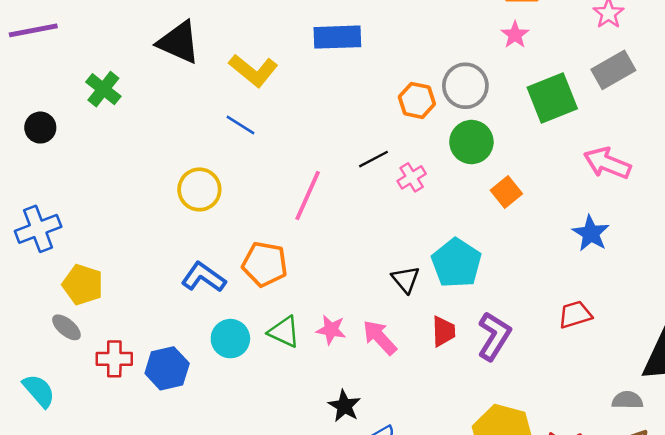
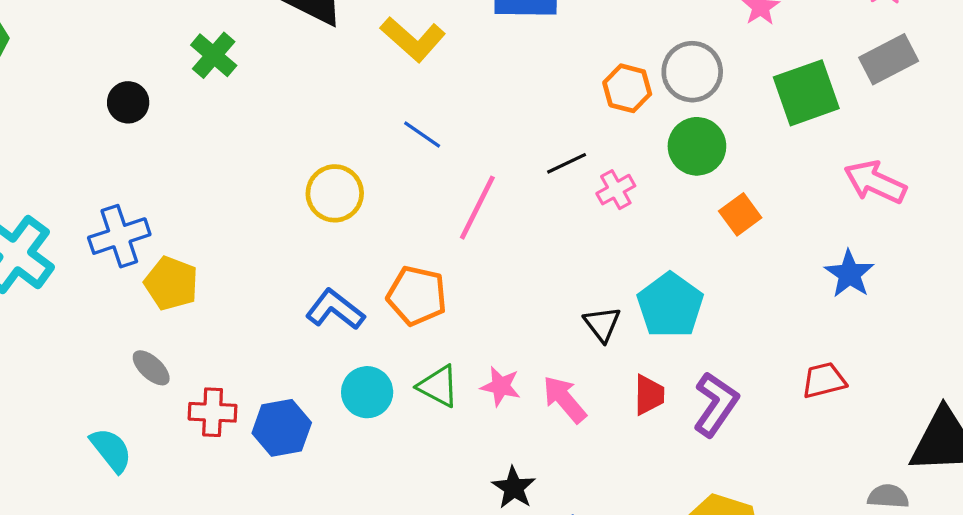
blue line: (240, 125) -> (422, 135), moved
yellow pentagon: (83, 285) -> (171, 283), moved

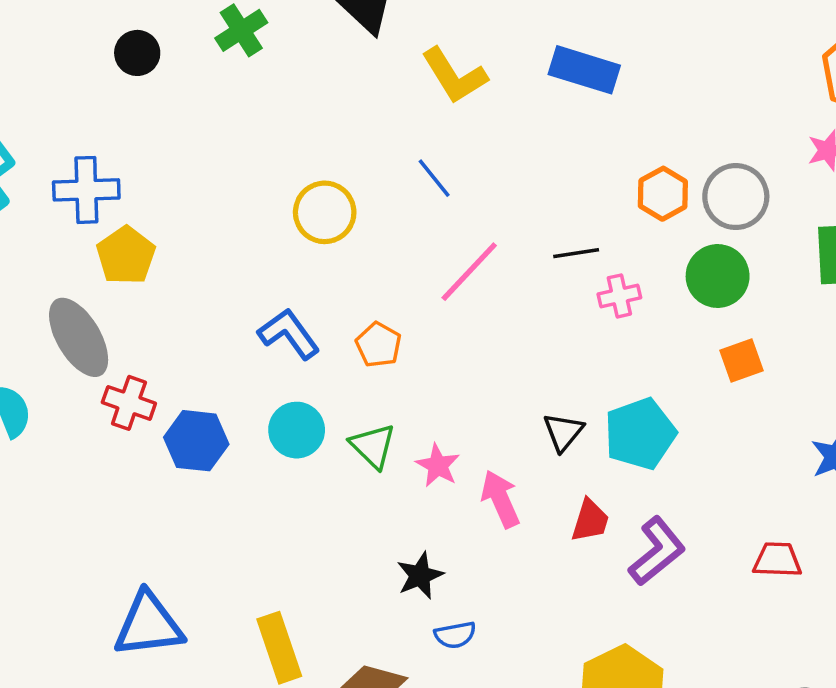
orange pentagon: (417, 296) -> (378, 345), size x0.7
gray ellipse: (151, 368) -> (79, 337), size x1.8

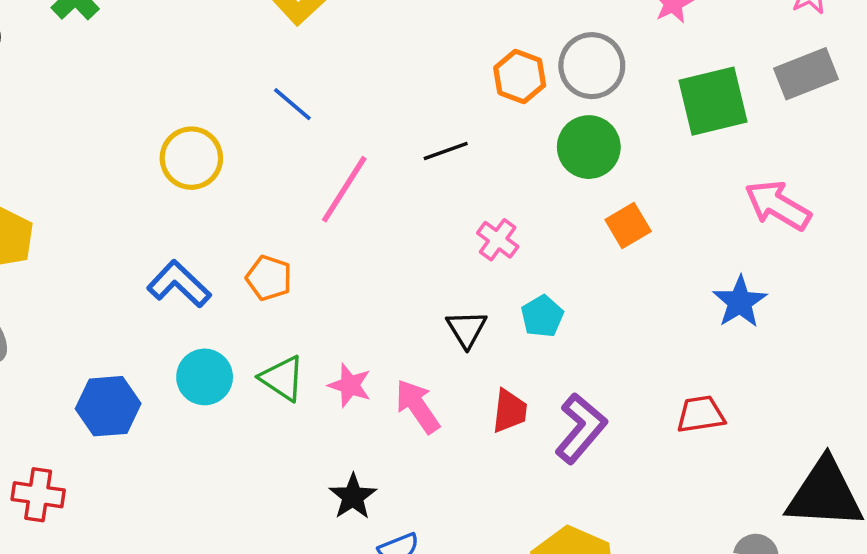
pink cross: (619, 296) -> (498, 240), moved, turned -30
red cross: (129, 403) -> (38, 495), moved
cyan pentagon: (640, 434) -> (542, 316), size x0.6

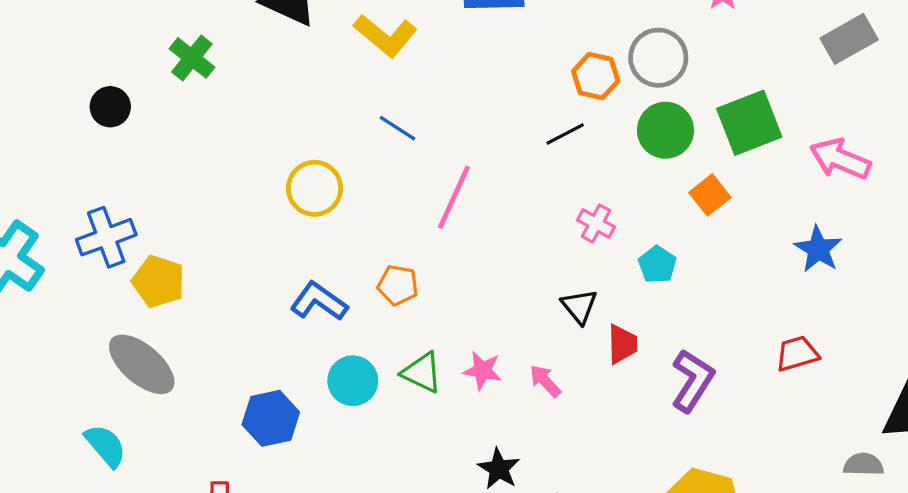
green square: (713, 101) -> (749, 123), moved
black line: (446, 151) -> (565, 134), moved
cyan pentagon: (542, 316) -> (657, 265), moved
pink arrow: (417, 406) -> (545, 381), size x0.7
red trapezoid: (510, 411) -> (622, 344), moved

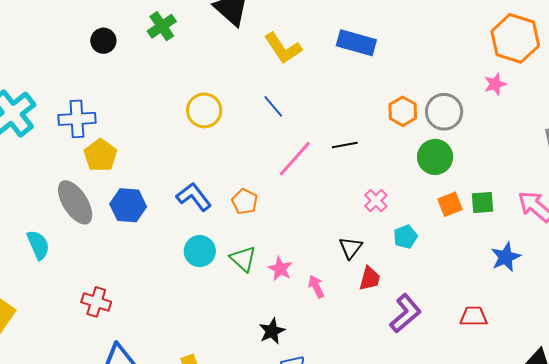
green square: (749, 123) -> (483, 203), moved, size x0.6
black line: (565, 134) -> (345, 145), moved
yellow circle: (314, 188) -> (204, 110), moved
blue hexagon: (271, 418) -> (128, 205), moved

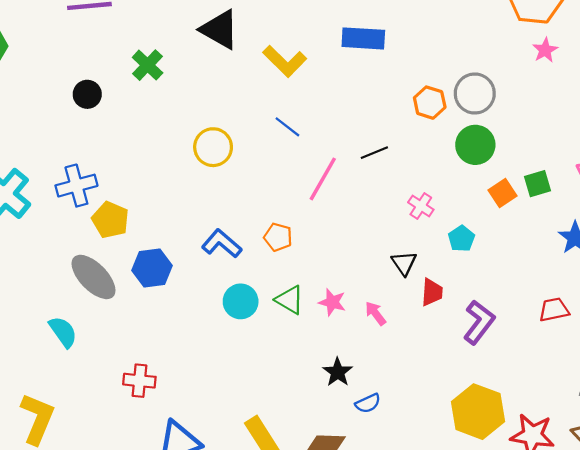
pink star: (495, 84) -> (545, 50), moved

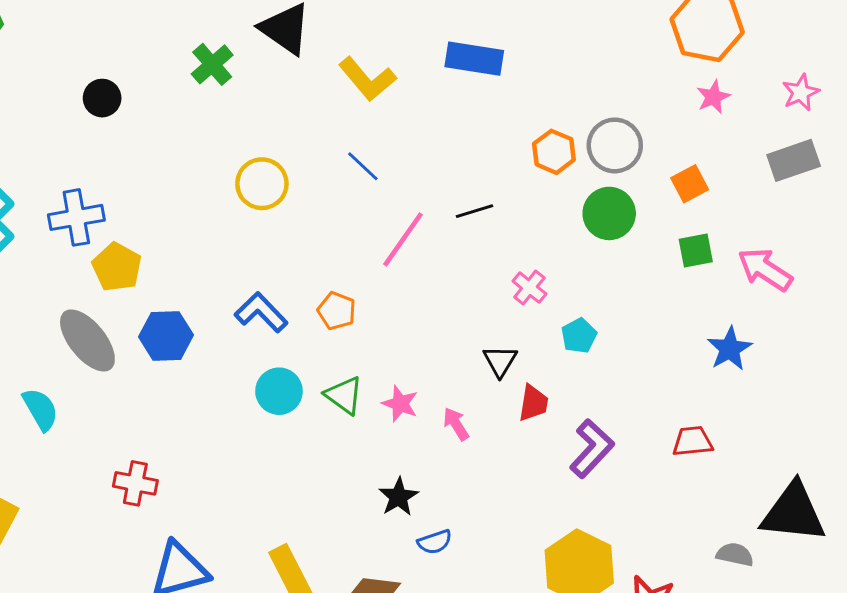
green cross: (148, 65) -> (212, 64), moved
green square: (538, 184) -> (696, 250), moved
orange square: (503, 193) -> (690, 184), moved

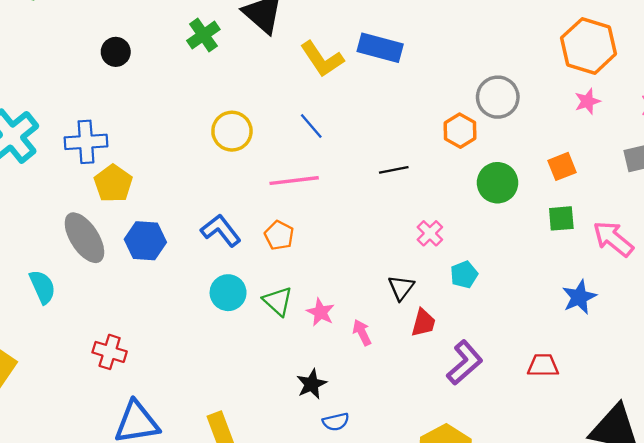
blue rectangle: (474, 59) -> (380, 48), moved
gray circle: (615, 145) -> (498, 97), moved
pink line: (403, 239) -> (294, 181), moved, turned 42

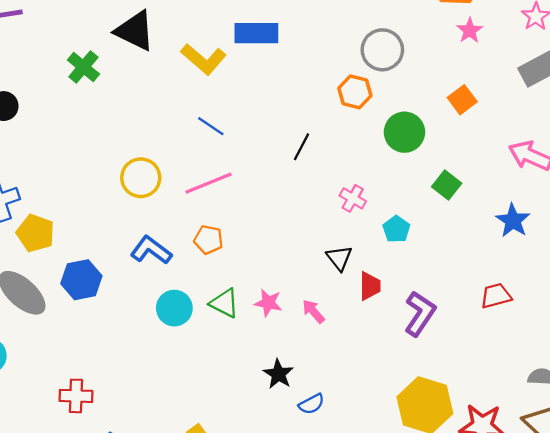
yellow circle: (232, 131) -> (141, 178), moved
black line: (394, 170) -> (301, 147), turned -36
green square: (561, 218) -> (447, 185), moved, turned -32

